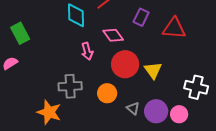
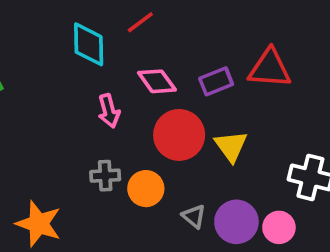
purple rectangle: (141, 17) -> (216, 81), moved, turned 42
gray cross: (70, 86) -> (105, 176), moved, size x0.7

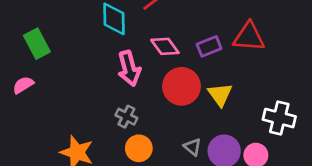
pink arrow: (109, 111) -> (129, 68), size x1.4
gray cross: (105, 176) -> (126, 117), turned 30
orange circle: (146, 189) -> (139, 148), moved

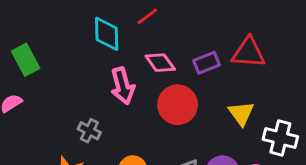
yellow triangle: (220, 95) -> (241, 113), moved
gray cross: (126, 117) -> (89, 131), moved

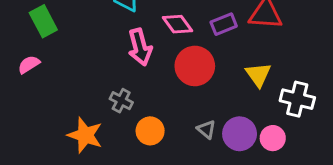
gray cross: (89, 131) -> (121, 101), moved

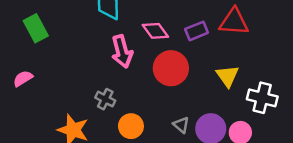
pink semicircle: (29, 65) -> (23, 79), moved

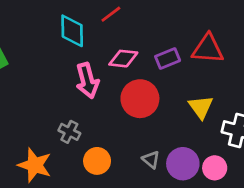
pink diamond: (155, 31) -> (123, 59), turned -48

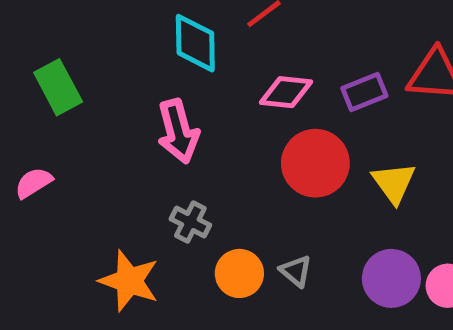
pink arrow: (87, 81) -> (178, 131), moved
yellow triangle: (201, 107) -> (394, 183), moved
gray triangle: (151, 160) -> (296, 271), moved

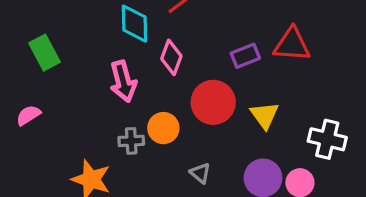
pink diamond: (286, 92) -> (171, 57), moved, turned -76
gray cross: (190, 222) -> (131, 141), turned -30
orange circle: (239, 273) -> (163, 128), moved

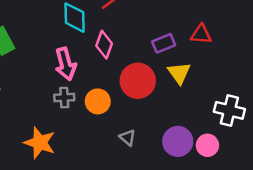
red triangle: (292, 44) -> (201, 34), size x0.7
yellow triangle: (265, 115) -> (179, 73), moved
gray cross: (131, 141) -> (64, 98), moved

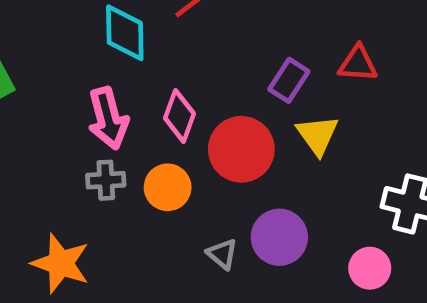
purple rectangle: (164, 43) -> (289, 80), turned -35
pink diamond: (104, 45) -> (179, 116), moved
purple circle: (178, 141) -> (279, 237), moved

